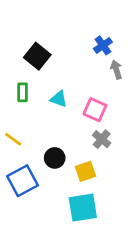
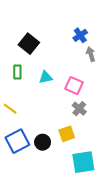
cyan triangle: (59, 99) -> (46, 77), turned -32
black circle: (55, 158) -> (43, 142), moved
cyan square: (83, 208) -> (83, 162), moved

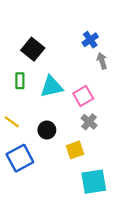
cyan triangle: (46, 77) -> (52, 87), size x1.5
pink square: (74, 86) -> (83, 96), turned 36
black circle: (43, 142) -> (47, 130), moved

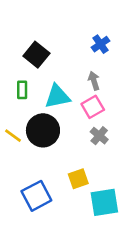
gray arrow: (102, 61) -> (94, 81), moved
black circle: (47, 130) -> (43, 130), moved, size x1.6
yellow square: (75, 150) -> (78, 179), moved
blue square: (20, 158) -> (36, 196), moved

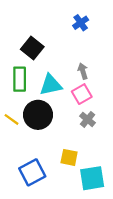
blue cross: (101, 44) -> (81, 23), moved
green rectangle: (22, 90) -> (20, 79), size x1.5
yellow square: (78, 179) -> (69, 157), turned 30

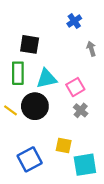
black square: (32, 48) -> (30, 44), turned -30
gray arrow: (83, 71) -> (91, 49), moved

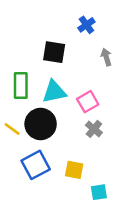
black square: (30, 44) -> (54, 52), moved
blue square: (30, 159) -> (36, 165), moved
cyan square: (85, 165) -> (99, 192), size x0.6

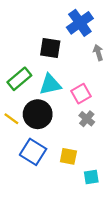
blue cross: (86, 25) -> (80, 23), size x1.6
green rectangle: (21, 86) -> (19, 79), turned 50
blue square: (36, 165) -> (33, 152), turned -30

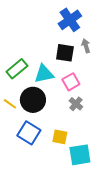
black square: (50, 48) -> (65, 53), moved
cyan square: (91, 177) -> (80, 155), size x1.6

